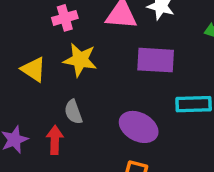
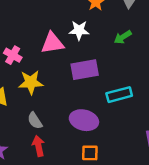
pink cross: (65, 18) -> (13, 55), turned -30
red arrow: (55, 140) -> (38, 146), moved

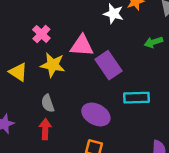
white star: (79, 30) -> (113, 14), moved
pink triangle: (52, 43) -> (82, 46), moved
purple rectangle: (85, 70) -> (108, 65), turned 52

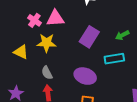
green arrow: (154, 42) -> (122, 35), moved
pink triangle: (82, 46) -> (55, 18), moved
purple rectangle: (108, 65) -> (89, 37), turned 75

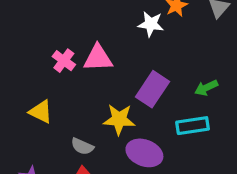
yellow star: (47, 43) -> (119, 119), moved
gray semicircle: (47, 73) -> (82, 146), turned -40

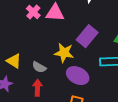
yellow triangle: (41, 112) -> (14, 61), moved

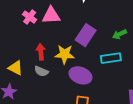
red arrow: (37, 88) -> (41, 52), moved

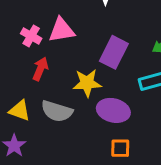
red arrow: (41, 52) -> (40, 69), moved, turned 35
gray semicircle: (41, 71) -> (57, 111), size x1.5

